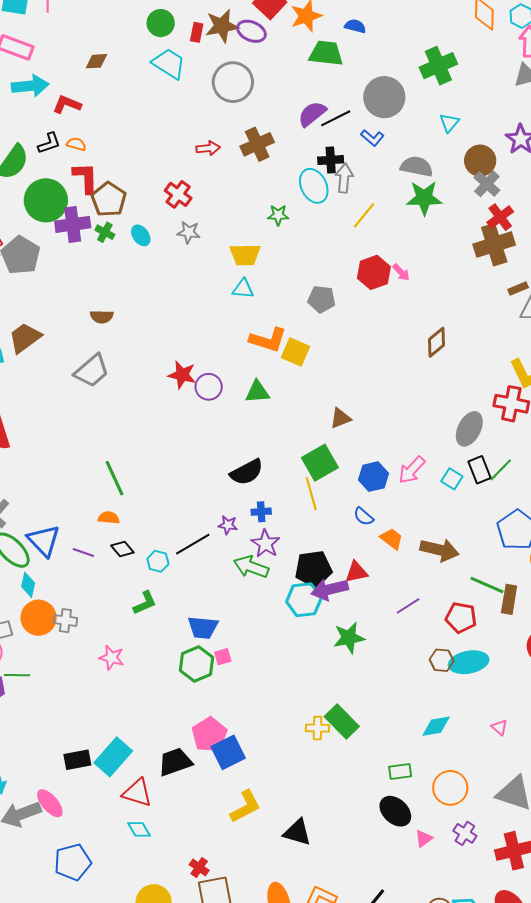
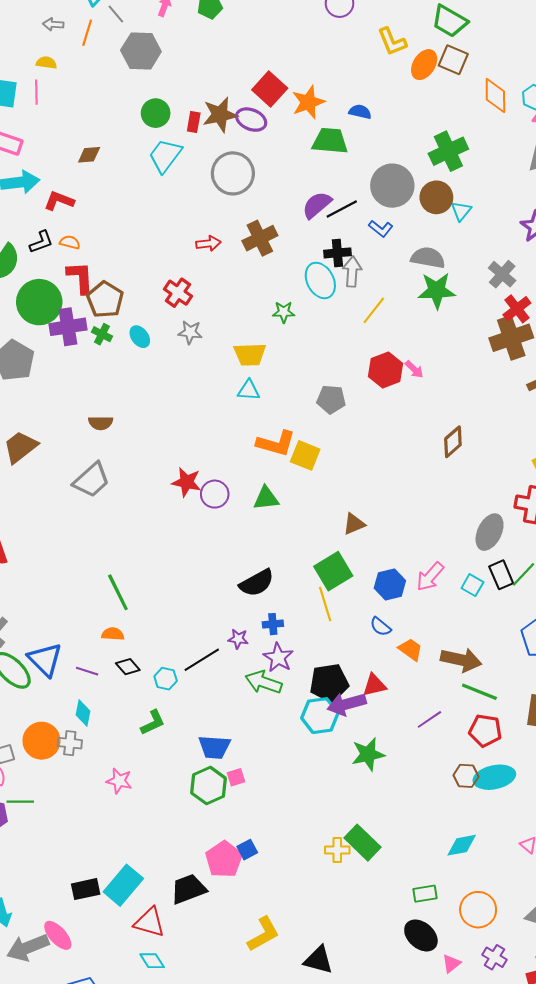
cyan trapezoid: (169, 64) -> (165, 156), turned -84
brown circle: (480, 161) -> (436, 197), moved
cyan diamond: (28, 585) -> (83, 713), moved
green line: (487, 585) -> (479, 692), moved
blue square: (228, 752) -> (247, 850), moved, size x0.6

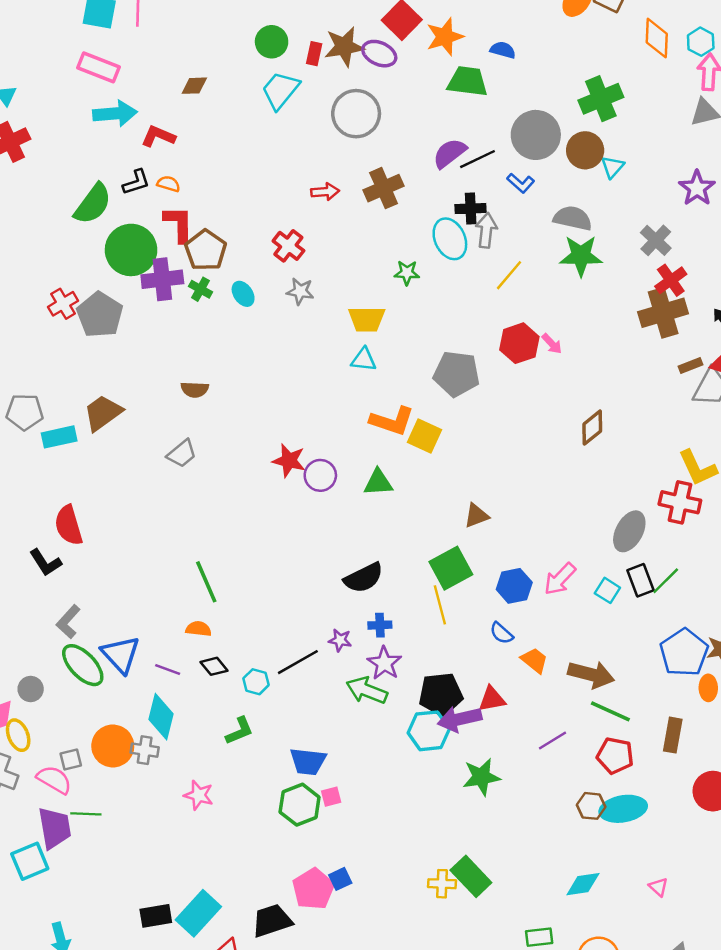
gray pentagon: (331, 399) -> (456, 374), size x1.4
gray trapezoid: (91, 480) -> (182, 454), size x0.7
cyan diamond: (83, 713) -> (161, 717), size x1.5

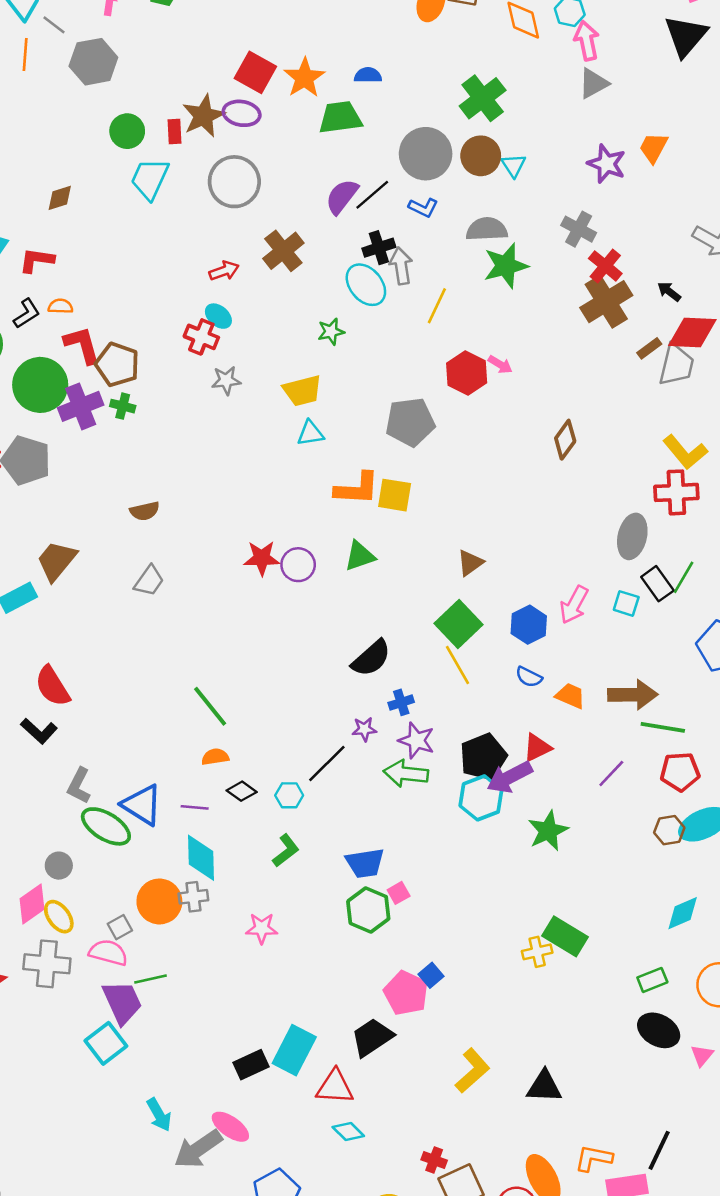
cyan ellipse: (243, 294) -> (218, 316), moved

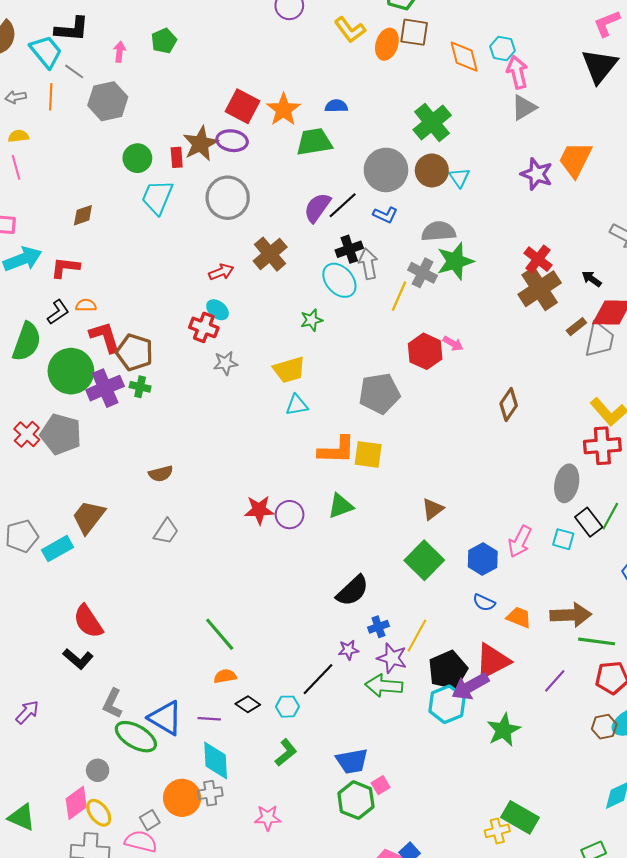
orange trapezoid: (653, 148) -> (575, 160), size x1.4
gray cross: (579, 229) -> (423, 273), moved
yellow line: (457, 665) -> (417, 636), moved, turned 60
red triangle: (537, 748) -> (493, 661), size x1.5

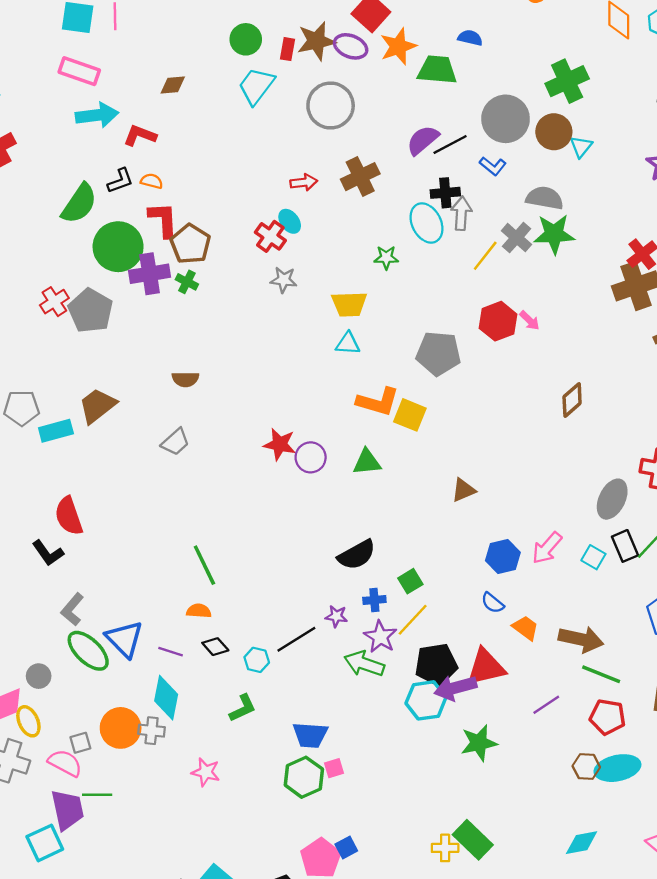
orange star: (283, 110) -> (398, 46), moved
green square: (424, 560) -> (410, 581), moved, size x0.6

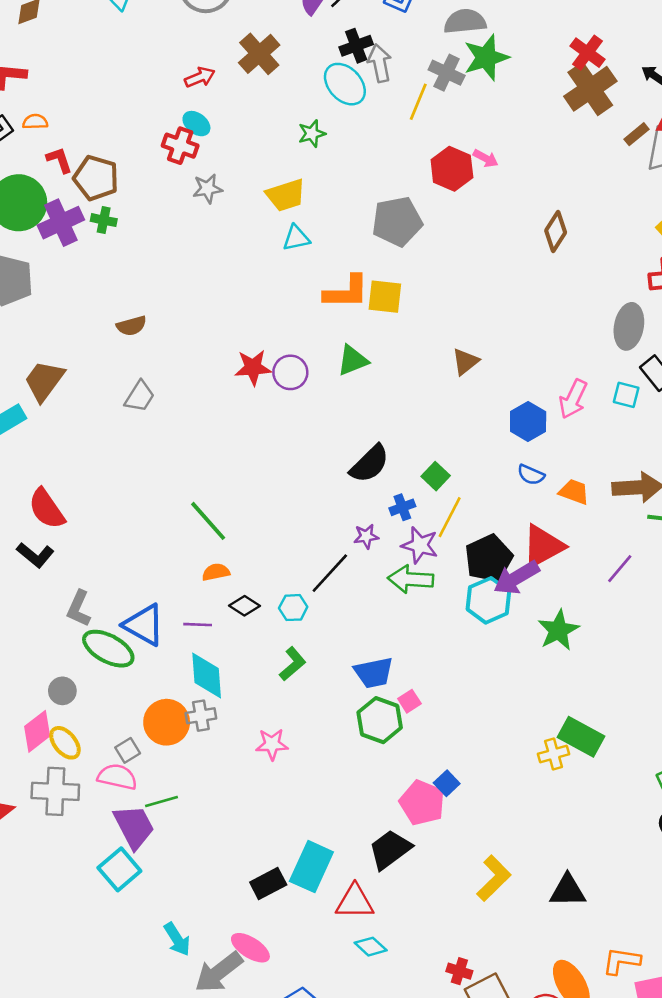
red L-shape: (163, 220) -> (59, 160), size x0.7

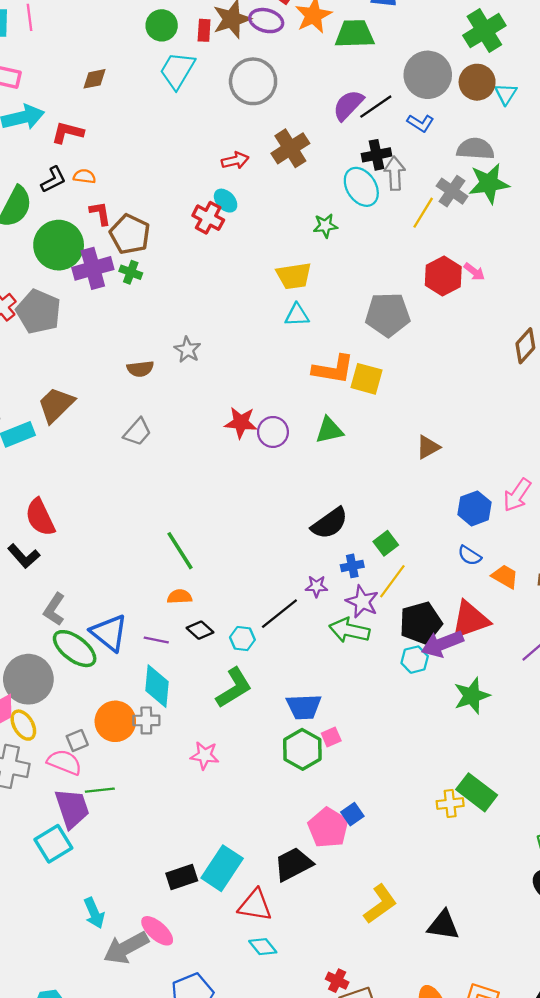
gray star: (208, 189) -> (188, 350), moved, turned 30
cyan hexagon: (488, 600) -> (415, 660), size x0.7
green L-shape: (293, 664) -> (234, 688), size x1.4
gray circle: (62, 691) -> (28, 679), size x2.0

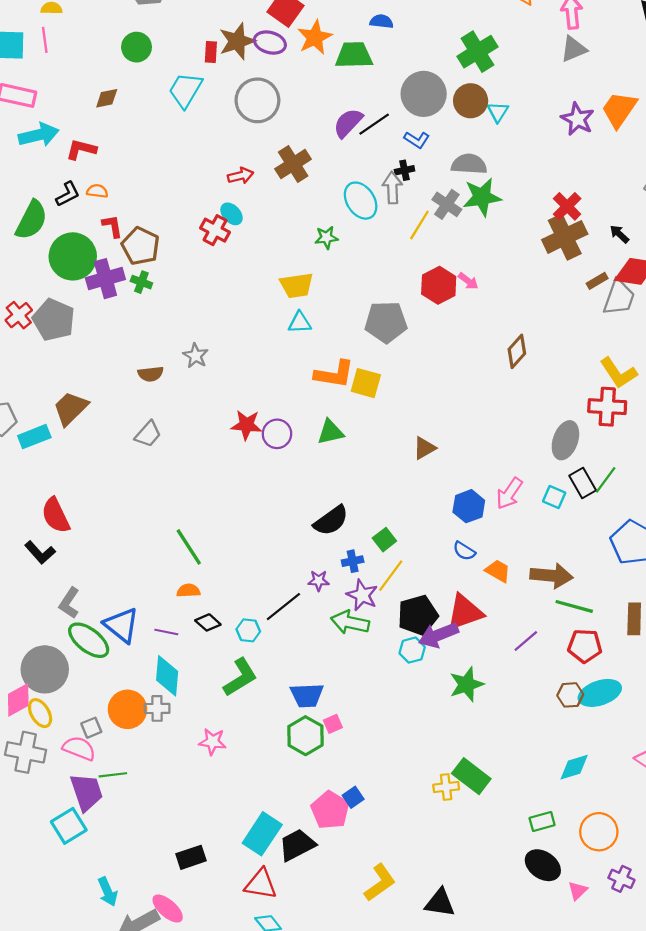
green circle: (162, 25) -> (137, 47), moved
black cross: (376, 155) -> (405, 170), moved, size x0.7
cyan rectangle: (222, 868) -> (262, 834), moved

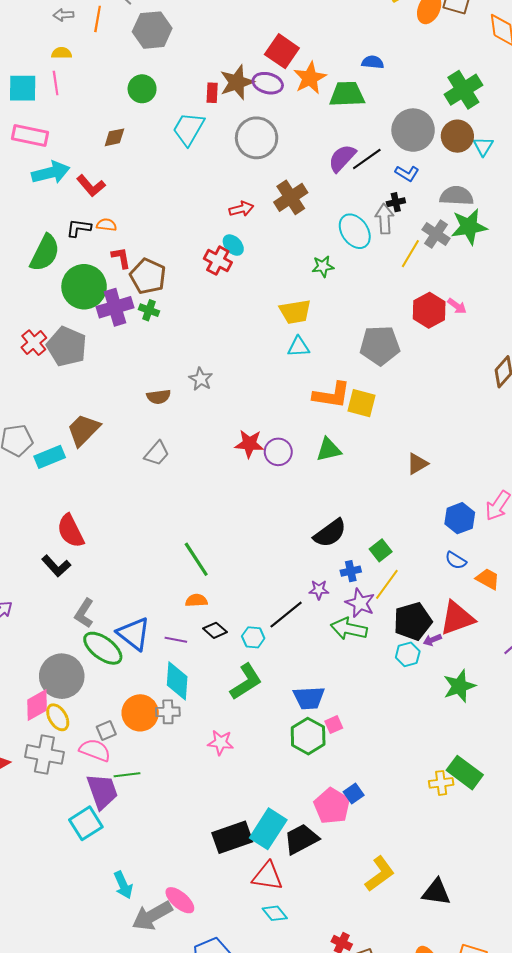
red L-shape: (81, 149) -> (91, 186), turned -144
black L-shape: (68, 194) -> (79, 228), turned -145
purple arrow: (438, 635) -> (432, 640), size x0.5
black rectangle: (191, 857) -> (232, 837), moved, size x1.4

